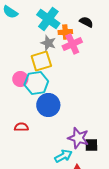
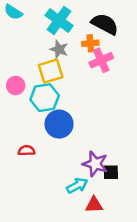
black semicircle: (86, 22) -> (105, 24), size x1.6
orange cross: (65, 32) -> (90, 43), moved
pink cross: (72, 44) -> (101, 60), moved
pink circle: (20, 79) -> (16, 85), moved

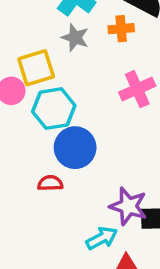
pink cross: (101, 60) -> (137, 89), moved
yellow square: (51, 71) -> (36, 68), moved
red semicircle: (27, 151) -> (50, 183), moved

